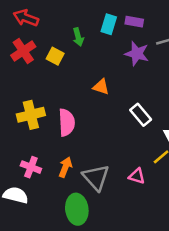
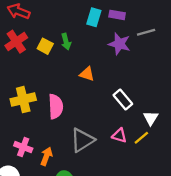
green arrow: (78, 37) -> (66, 42), moved
orange arrow: (65, 167) -> (46, 156), moved
pink triangle: (137, 176) -> (119, 135), moved
gray triangle: (96, 177) -> (82, 140), moved, turned 40

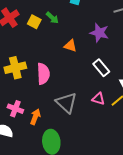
green arrow: (66, 42) -> (52, 18), turned -32
purple star: (119, 44) -> (99, 33), moved
gray triangle: (82, 140) -> (66, 103), turned -45

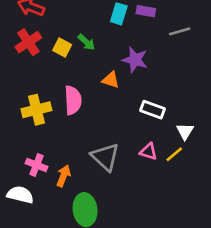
purple star: (99, 33) -> (135, 60), moved
white rectangle: (101, 68) -> (153, 110), turned -30
pink semicircle: (43, 74) -> (73, 100), moved

